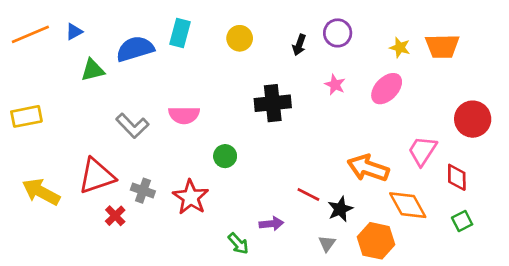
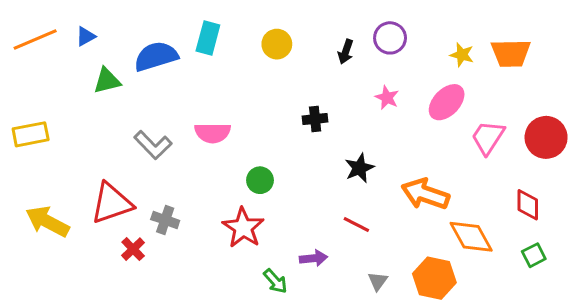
black cross: (273, 103) -> (315, 119), size x0.6
pink trapezoid: (422, 151) -> (488, 137), moved
red star: (191, 197) -> (243, 228), moved
black star: (340, 209) -> (359, 168), moved

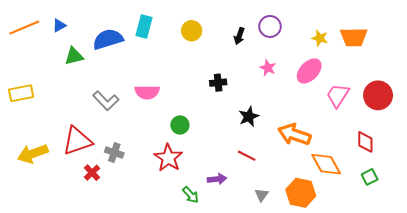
yellow arrow: (47, 222) -> (33, 154), turned -48

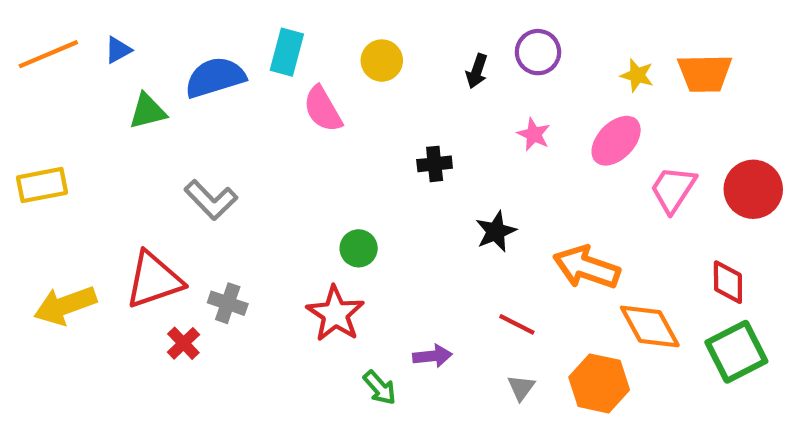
pink semicircle: (147, 92) -> (323, 109), moved, turned 60
red line: (247, 156) -> (517, 324), moved
green square: (370, 177) -> (736, 352), size x1.8

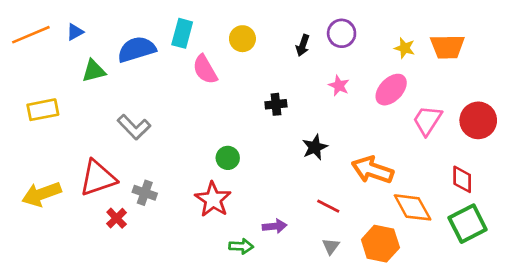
yellow rectangle: (42, 185) -> (43, 110), moved
green arrow: (380, 388) -> (241, 246), turned -45

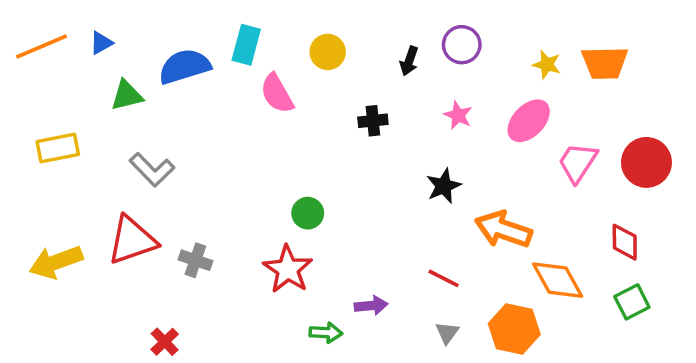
black cross: (276, 104) -> (373, 121), moved
gray L-shape: (134, 127) -> (152, 170), moved
black star: (315, 147) -> (444, 186), moved
red cross: (117, 218) -> (165, 342), moved
green square: (468, 224) -> (632, 302), size x0.7

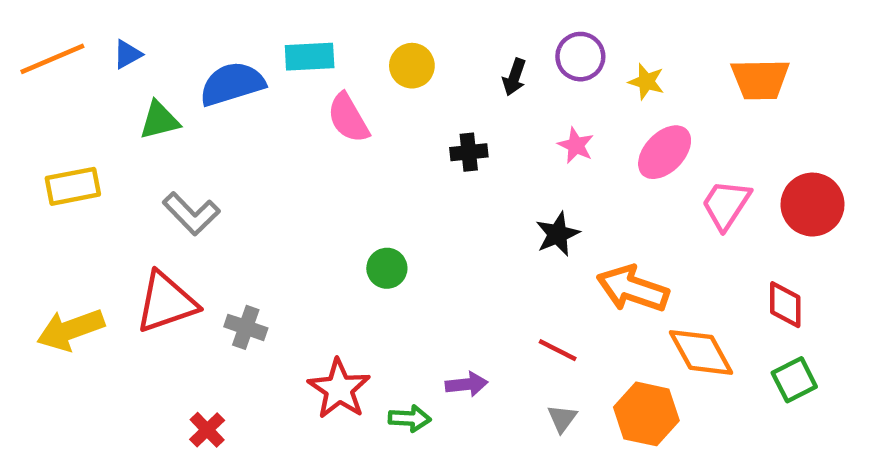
cyan rectangle: (246, 45) -> (310, 57), turned 72
yellow star: (547, 65) -> (646, 82), moved
red star: (288, 269) -> (339, 389), moved

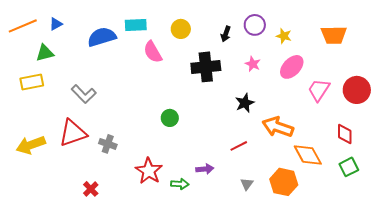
green triangle: (159, 120) -> (45, 53), moved
black cross: (469, 152) -> (206, 67), size x1.8
red line: (558, 350) -> (239, 146), moved, turned -54

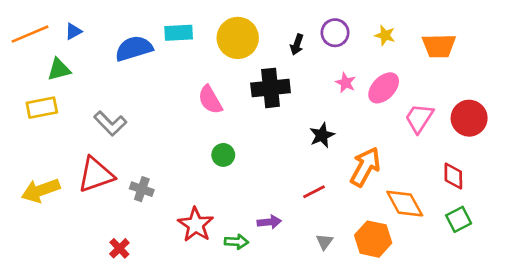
yellow circle: (181, 29) -> (238, 38), size x1.6
yellow star: (284, 36) -> (385, 35), moved
pink semicircle: (153, 52) -> (210, 100), moved
pink star: (253, 64) -> (346, 83), moved
orange arrow: (278, 127) -> (365, 167), turned 100

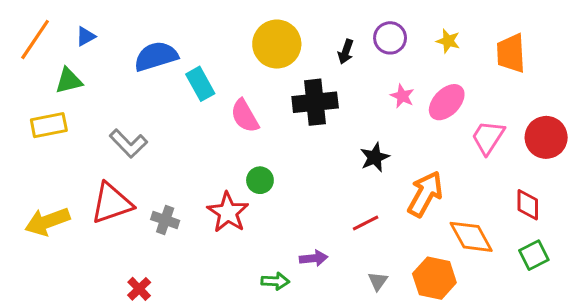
cyan rectangle: (179, 33) -> (200, 84), moved, turned 64
orange line: (30, 34) -> (35, 39), turned -33
orange trapezoid: (439, 46) -> (511, 53), turned 88
red star: (196, 225) -> (228, 212), moved

